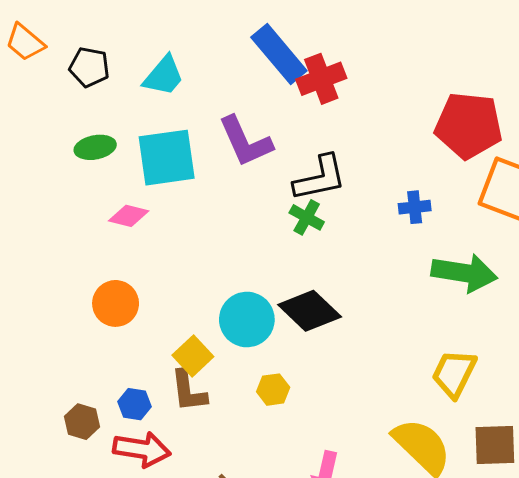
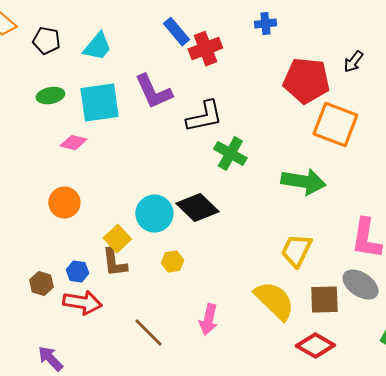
blue rectangle: (279, 54) -> (176, 32), size x0.7
blue cross: (415, 207) -> (265, 24), moved
green cross: (307, 217) -> (230, 154), moved, size x1.4

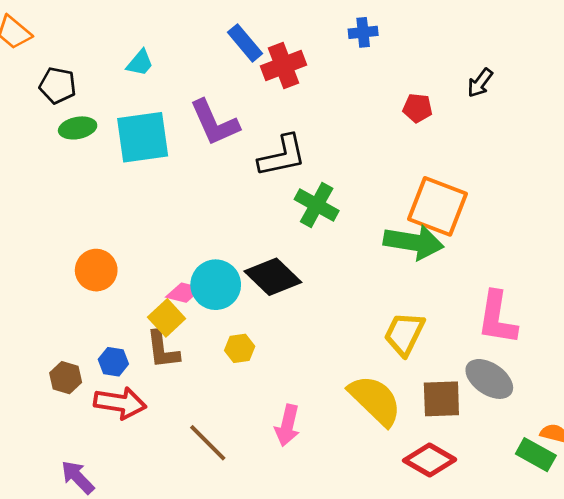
black pentagon: (46, 41) -> (58, 85), moved
cyan trapezoid: (97, 47) -> (140, 63), size x0.7
red pentagon: (306, 81) -> (418, 108), size x0.5
orange square: (335, 125) -> (437, 206), moved
pink diamond: (73, 143) -> (184, 293), moved

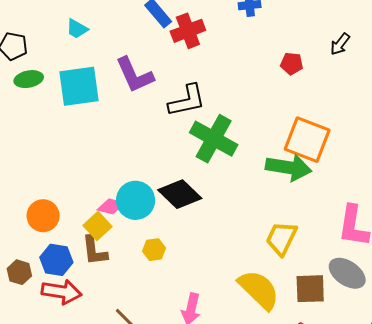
cyan trapezoid: (140, 63) -> (77, 29), turned 80
green cross: (317, 205) -> (214, 139), size x1.4
orange circle: (96, 270) -> (43, 216), moved
blue hexagon: (113, 362) -> (56, 260), size x1.4

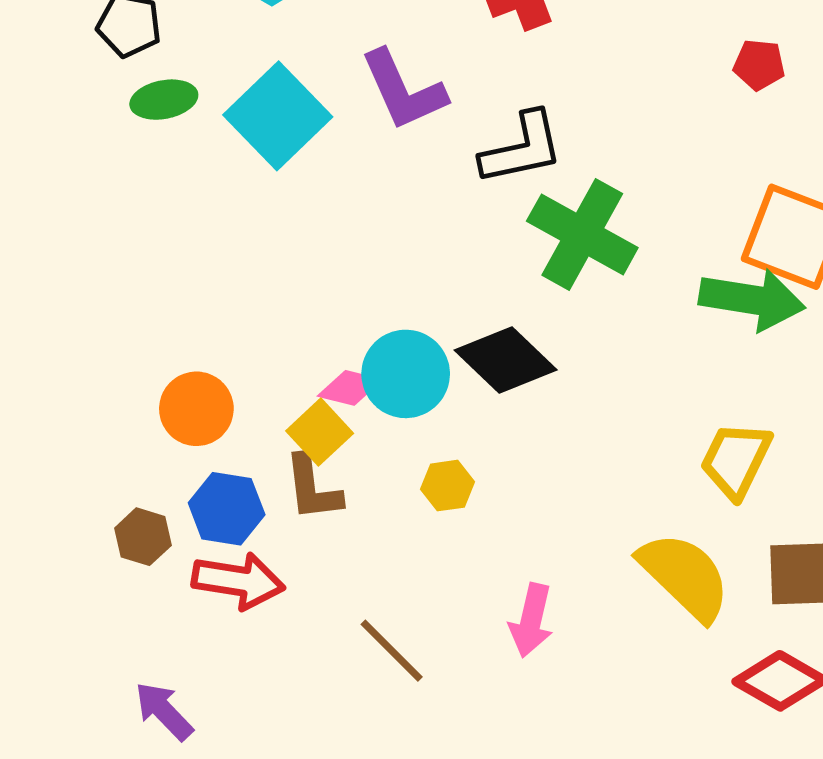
cyan square: (79, 86) -> (278, 116), turned -36

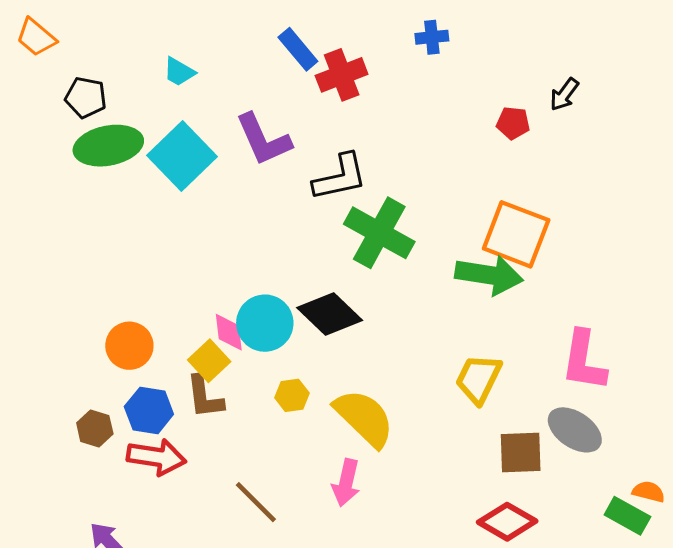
red pentagon: (759, 65) -> (513, 123), moved
green ellipse: (164, 100) -> (108, 146), size x1.6
pink diamond: (350, 388) -> (229, 332), turned 69
yellow semicircle: (685, 576) -> (364, 418), moved

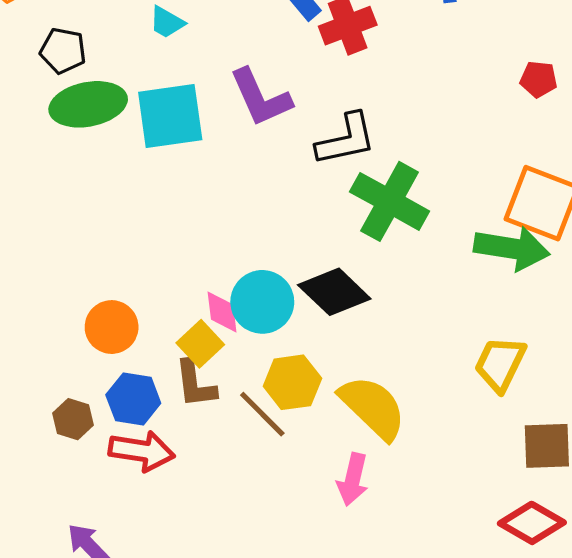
cyan square: (182, 156) -> (170, 116), turned 36
yellow hexagon: (292, 395) -> (292, 382), size x1.5
brown line: (256, 502) -> (262, 414), moved

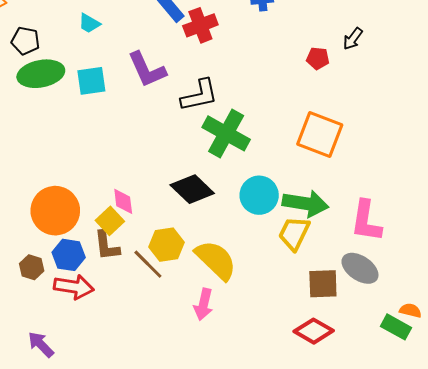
cyan square: (170, 116) -> (91, 81), size x0.7
green arrow: (512, 248) -> (305, 203), moved
cyan circle: (262, 302) -> (259, 195), moved
orange circle: (112, 327) -> (55, 211), size x1.5

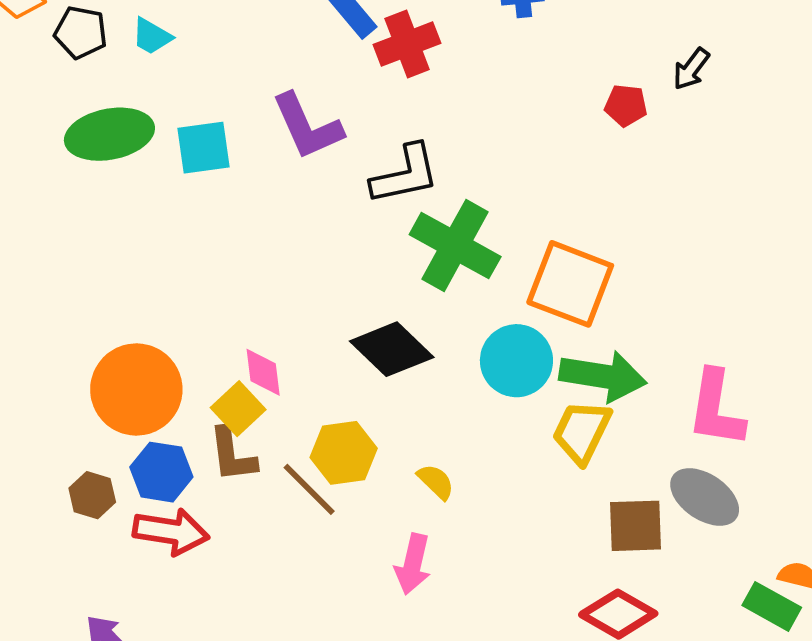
cyan trapezoid: (89, 23) -> (152, 36), moved
black pentagon: (25, 41) -> (81, 32), moved
orange square: (320, 134) -> (570, 284), moved
yellow semicircle: (216, 260) -> (436, 482), size x0.5

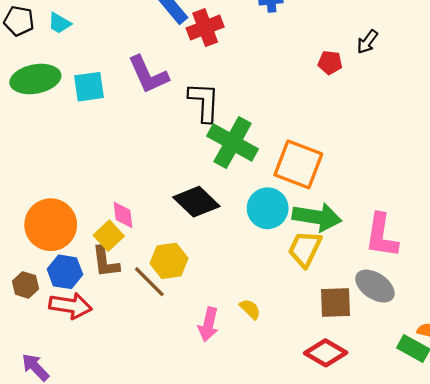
black L-shape: (405, 174) -> (204, 102), turned -75
yellow semicircle: (436, 482) -> (250, 309), moved

